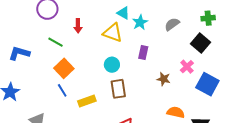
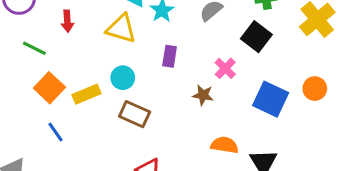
pink cross: (187, 67) -> (225, 68), moved
brown rectangle: (118, 89) -> (135, 114), turned -54
blue line: (62, 90) -> (55, 132), moved
yellow rectangle: (87, 101) -> (86, 94), moved

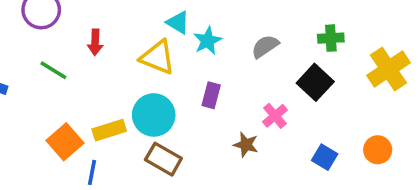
cyan circle: (123, 78) -> (154, 115), size x1.5
orange square: (49, 88) -> (65, 142), moved
blue square: (271, 99) -> (325, 157), size x0.6
blue line: (55, 132) -> (92, 172), moved, turned 40

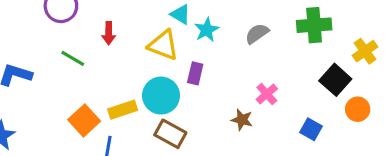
green cross: (331, 38) -> (314, 25), size x1.5
yellow cross: (388, 69) -> (365, 51), size x0.7
black square: (315, 82) -> (335, 80), moved
purple rectangle: (211, 95) -> (195, 73), moved
orange circle: (378, 150) -> (358, 109), moved

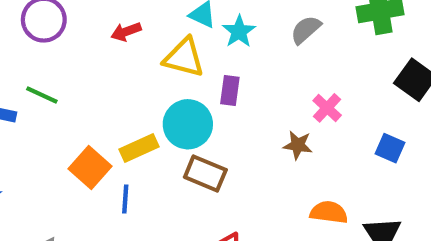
red arrow: (109, 33) -> (126, 32), moved, turned 75
green line: (73, 58) -> (42, 95), moved

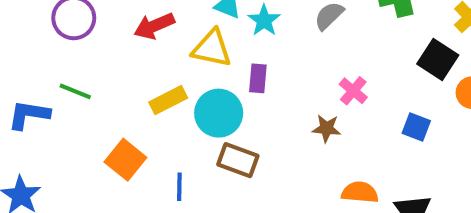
red arrow: (126, 32) -> (154, 26), size x1.4
yellow rectangle: (139, 148) -> (168, 100), moved
blue line: (125, 199) -> (179, 187), moved

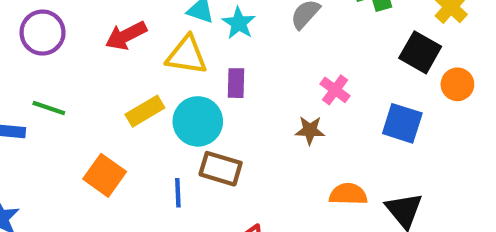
blue square: (416, 127) -> (402, 123), size x1.4
blue line: (179, 187) -> (178, 193), moved

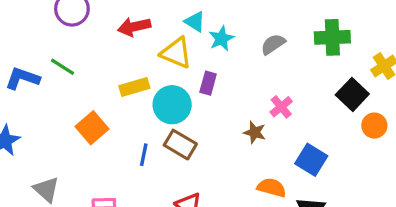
blue square: (402, 123) -> (311, 160), moved

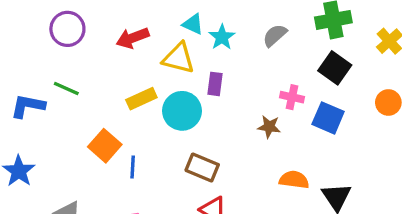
black square: (352, 94) -> (335, 68), moved
pink cross: (281, 107) -> (292, 97), turned -30
brown rectangle: (180, 145) -> (202, 167), moved
blue line: (144, 155) -> (133, 167), moved
blue square: (311, 160) -> (328, 118), moved

